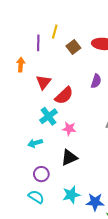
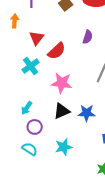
cyan cross: (49, 116) -> (31, 66), moved
pink star: (69, 129) -> (62, 83), size x1.5
cyan arrow: (35, 143) -> (27, 108), moved, turned -40
blue star: (95, 202) -> (87, 113), moved

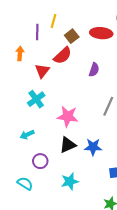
red semicircle: (57, 51) -> (63, 55), moved
cyan arrow: (27, 108) -> (27, 135), moved, turned 32
cyan semicircle: (30, 149) -> (25, 183), moved

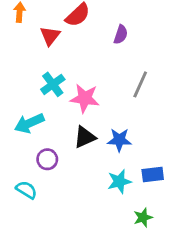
cyan cross: (36, 99) -> (53, 84), moved
cyan arrow: (27, 135) -> (29, 123), size x1.5
cyan star: (70, 181) -> (119, 181), moved

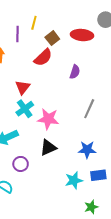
red triangle: (50, 36) -> (23, 87), moved
blue star: (119, 140) -> (87, 150), moved

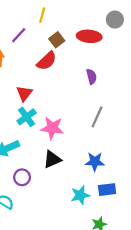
yellow line: (34, 23) -> (42, 15), moved
purple line: (18, 34) -> (19, 35), turned 42
purple semicircle: (75, 72) -> (91, 77), moved, turned -32

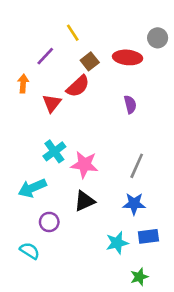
yellow line: (42, 15) -> (73, 33), turned -48
red triangle: (24, 93) -> (52, 103), moved
gray line: (97, 117) -> (137, 166), moved

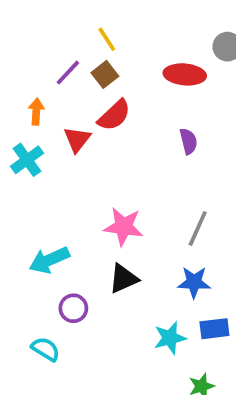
brown square: (90, 61) -> (105, 74), moved
cyan cross: (54, 151) -> (27, 160), moved

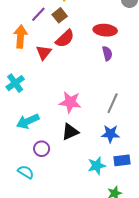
red ellipse: (185, 74) -> (105, 30), moved
orange arrow: (36, 112) -> (20, 36), size x1.5
cyan cross: (27, 160) -> (15, 83), moved

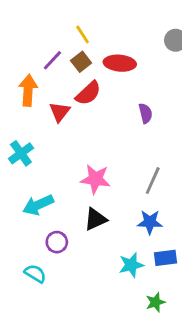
red ellipse: (105, 30) -> (120, 63), moved

